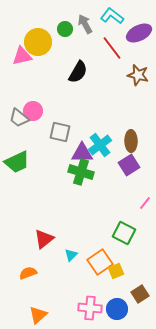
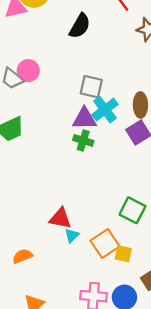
gray square: (60, 132) -> (91, 87), moved
green cross: (81, 172) -> (83, 140), size x0.7
red triangle: (44, 239) -> (60, 218), moved, turned 50
yellow square: (116, 271) -> (123, 254), turned 35

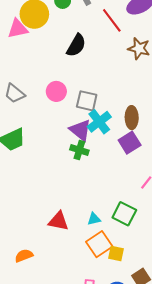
pink circle: (28, 71) -> (56, 91), moved
purple triangle: (84, 119) -> (80, 130), turned 40
cyan triangle: (72, 235) -> (94, 219), moved, turned 32

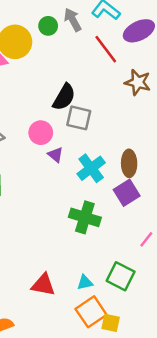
black semicircle: (76, 45) -> (64, 97), moved
gray square: (87, 101) -> (79, 118), moved
purple triangle: (80, 130) -> (55, 155), moved, size x0.6
green cross: (79, 150) -> (85, 217), moved, size x1.4

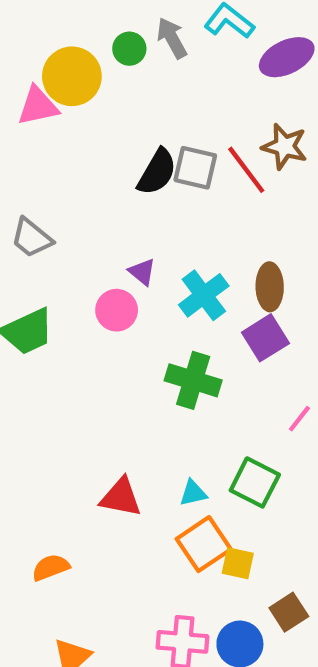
red line: (106, 49) -> (246, 170), moved
gray square: (79, 118) -> (195, 168), moved
pink circle: (41, 133) -> (117, 310), moved

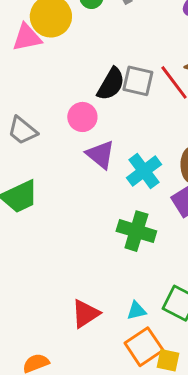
purple triangle: (142, 272) -> (100, 155), size x1.5
pink circle: (117, 310) -> (82, 117), moved
red triangle: (121, 497) -> (85, 314), turned -44

